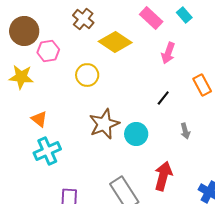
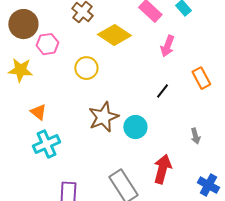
gray arrow: (185, 131) -> (195, 136), moved

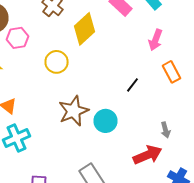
yellow diamond: (114, 35) -> (84, 29), turned -76
pink arrow: (167, 46) -> (156, 40), moved
red arrow: (162, 169) -> (148, 155), moved, turned 52

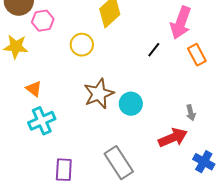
pink arrow: (156, 40) -> (181, 23), size x1.5
black line: (132, 85) -> (154, 50), moved

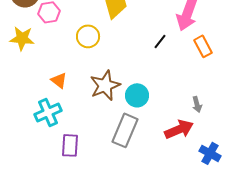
orange triangle: (34, 89) -> (59, 80), moved
gray rectangle: (119, 163) -> (125, 130), moved, turned 56
purple rectangle: (64, 170) -> (70, 145), moved

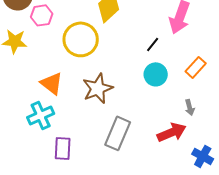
yellow circle: (88, 36) -> (81, 39), size x1.5
orange rectangle: (203, 46) -> (196, 67), moved, turned 70
orange triangle: (59, 80) -> (52, 83), size x1.4
cyan circle: (137, 95) -> (156, 74), moved

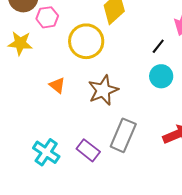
orange triangle: (52, 83) -> (57, 85), size x0.7
cyan cross: (41, 115) -> (46, 152), moved, turned -32
purple rectangle: (63, 148) -> (88, 150), moved, turned -55

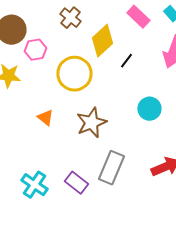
black line: (158, 46) -> (126, 61), moved

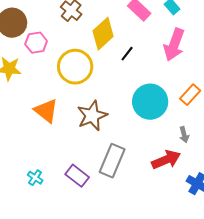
cyan circle: (149, 109) -> (150, 102), size x1.5
orange triangle: (45, 118) -> (46, 111), size x1.5
cyan cross: (34, 185) -> (35, 178), size x0.6

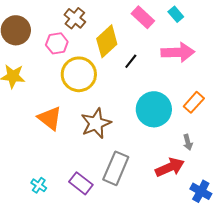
pink hexagon: (36, 43) -> (57, 43), moved
pink arrow: (174, 45) -> (178, 52), turned -112

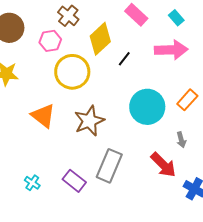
cyan rectangle: (176, 14) -> (176, 18), moved
red arrow: (170, 167) -> (163, 165), turned 68

